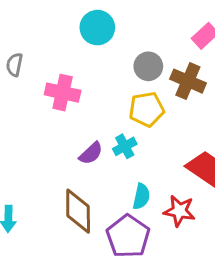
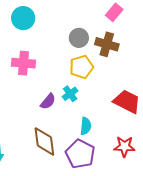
cyan circle: (97, 28) -> (23, 18), moved
red star: (179, 211) -> (124, 147), moved

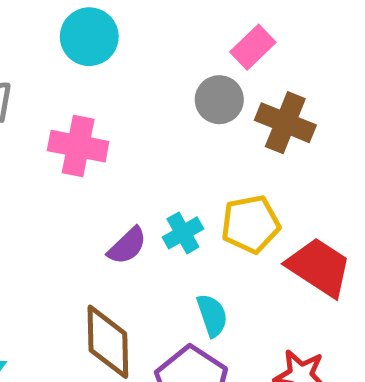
pink rectangle: (114, 12) -> (253, 47), moved
yellow pentagon: (81, 67) -> (251, 224), moved
cyan semicircle: (86, 126) -> (212, 315), turned -30

